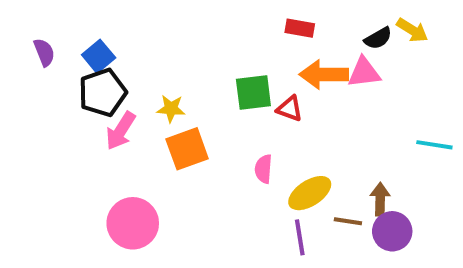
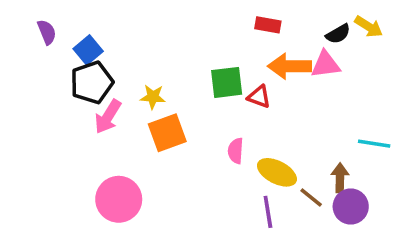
purple semicircle: (44, 52) -> (47, 32), moved
cyan line: (434, 145) -> (374, 144), moved
yellow ellipse: (310, 193) -> (277, 172), turned 60
brown line: (348, 221) -> (311, 198), turned 30

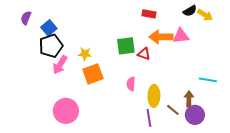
purple semicircle: (47, 32) -> (26, 18), turned -136
black semicircle: (338, 34) -> (190, 11), moved
yellow ellipse: (277, 172) -> (154, 96), turned 65

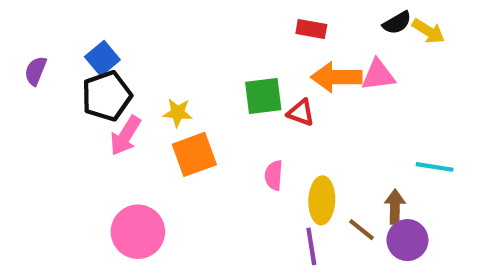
purple semicircle: (26, 18) -> (36, 71), moved

